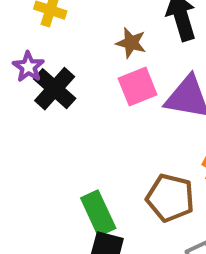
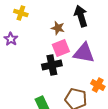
black cross: (55, 89) -> (52, 65), moved, turned 36

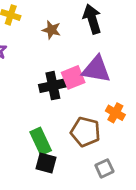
brown star: (58, 28) -> (51, 30), moved
pink square: (61, 48) -> (73, 77), moved

